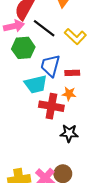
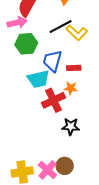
black line: (44, 28) -> (61, 27), moved, turned -65
red cross: (51, 106) -> (54, 100), turned -35

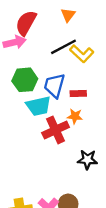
green hexagon: (26, 44) -> (25, 80), moved
black star: (71, 127) -> (87, 160), moved

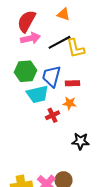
orange triangle: (68, 15) -> (64, 14), turned -48
pink arrow: (15, 42) -> (30, 38), moved
yellow L-shape: (82, 54) -> (76, 48), turned 35
red cross: (56, 130) -> (52, 115), size x0.6

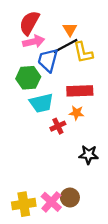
orange triangle: (64, 14) -> (70, 29), moved, turned 40
blue trapezoid: (52, 76) -> (48, 60), moved
red rectangle: (72, 83) -> (80, 91), size x1.6

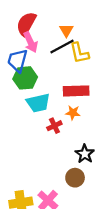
pink arrow: (34, 41) -> (31, 42), turned 78
blue trapezoid: (48, 60) -> (18, 61), moved
black star: (89, 155) -> (85, 154), turned 30
brown circle: (70, 197) -> (75, 178), moved

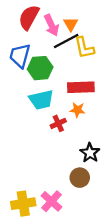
pink arrow: (31, 42) -> (51, 25), moved
green hexagon: (25, 78) -> (40, 68), moved

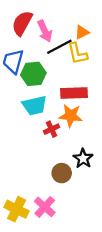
orange triangle: (71, 24) -> (82, 32), moved, turned 35
orange star: (77, 110) -> (71, 116), size x1.5
brown circle: (80, 178) -> (62, 173), moved
yellow cross: (23, 204) -> (17, 209), turned 35

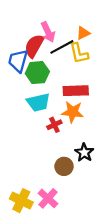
red semicircle: (22, 23) -> (34, 46), moved

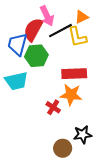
cyan trapezoid: (38, 102) -> (16, 81), moved
red cross: (54, 125) -> (53, 107), turned -32
black star: (84, 153) -> (83, 135), turned 30

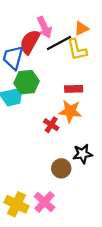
green hexagon: (36, 56) -> (27, 82), moved
red rectangle: (74, 74) -> (74, 89), size x0.7

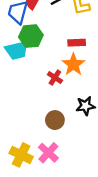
orange star: (70, 111) -> (73, 64), turned 30
brown circle: (61, 168) -> (55, 120), moved

